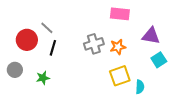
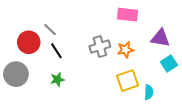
black line: (53, 48) -> (56, 51), turned -49
gray circle: (15, 70) -> (16, 74), size x1.5
green star: (43, 78) -> (57, 79), moved

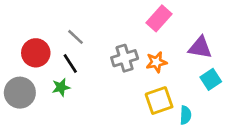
pink rectangle: (127, 15) -> (159, 18), turned -54
gray line: (50, 30) -> (76, 37), moved
green star: (57, 79) -> (61, 87), moved

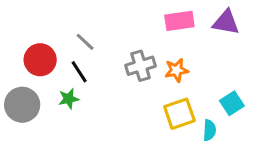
pink rectangle: (159, 18) -> (179, 21), turned 40
purple triangle: (200, 48) -> (226, 22), moved
cyan square: (211, 79) -> (232, 103), moved

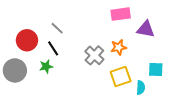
purple triangle: (226, 22) -> (146, 29), moved
gray cross: (141, 66) -> (94, 55), moved, turned -30
cyan square: (232, 103) -> (156, 69), turned 35

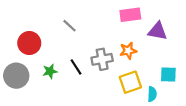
gray line: (57, 28) -> (69, 26), moved
black line: (53, 48) -> (76, 67), moved
gray cross: (94, 55) -> (102, 59), turned 36

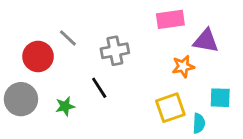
gray line: (69, 26) -> (68, 38), moved
orange star: (128, 51) -> (183, 66), moved
gray cross: (102, 59) -> (115, 51), moved
green star: (50, 71) -> (65, 106), moved

